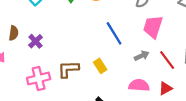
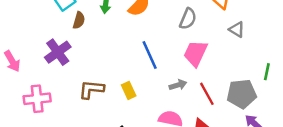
brown semicircle: (14, 33) -> (79, 20), moved
purple cross: (36, 41) -> (58, 52), size x1.5
pink cross: (39, 79) -> (37, 99), moved

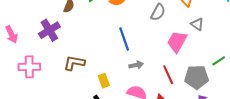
pink trapezoid: (195, 53) -> (177, 42), moved
green line: (267, 72) -> (219, 61), turned 40
gray arrow: (178, 85) -> (136, 65), moved
yellow rectangle: (129, 90) -> (104, 81), moved

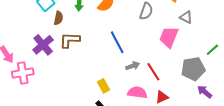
brown L-shape: (74, 63) -> (70, 40), moved
pink cross: (29, 67) -> (23, 73), moved
red line: (168, 75) -> (153, 72), moved

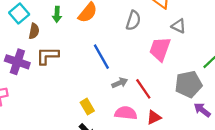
purple cross: (43, 45) -> (17, 62), turned -30

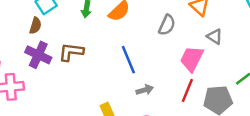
brown semicircle: (34, 31) -> (35, 26), moved
red line: (143, 89) -> (187, 90), moved, turned 50

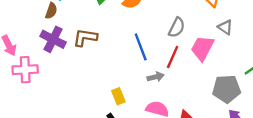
gray semicircle: (167, 25) -> (177, 27), moved
red line: (187, 90) -> (173, 57), moved

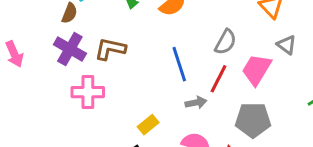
pink cross: (25, 70) -> (88, 92), moved
gray pentagon: (227, 89) -> (253, 120), moved
yellow rectangle: (118, 96) -> (148, 125), turned 70

